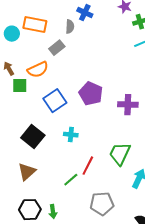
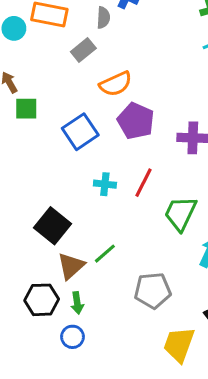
orange semicircle: (38, 70) -> (116, 84), moved
black square: (33, 137) -> (52, 226), moved
red line: (88, 166) -> (143, 183), moved
brown triangle: (27, 172) -> (71, 266), moved

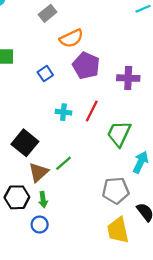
blue square: (80, 132) -> (45, 74), size x0.6
gray pentagon: (153, 291) -> (116, 190), moved
yellow trapezoid: (179, 345) -> (118, 230), turned -32

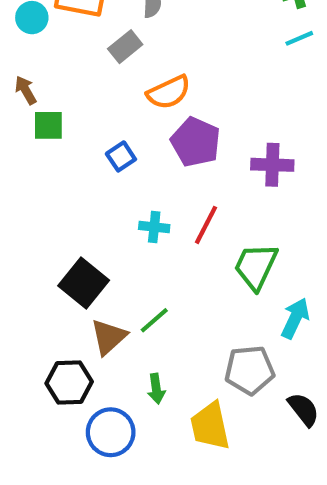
green arrow: (43, 200) -> (156, 389), moved
blue circle: (40, 225) -> (111, 432), size x1.5
yellow trapezoid: (118, 230) -> (210, 426), moved

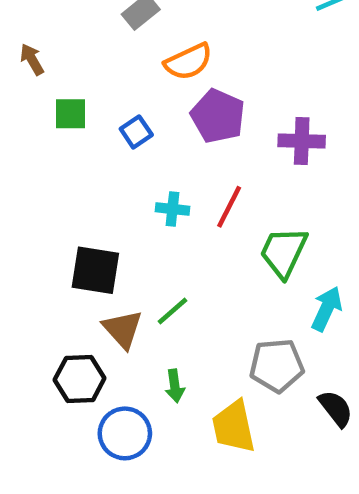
green square: (48, 125) -> (70, 114), moved
black square: (84, 283) -> (95, 270), turned -30
brown triangle: (109, 337) -> (123, 329), turned -30

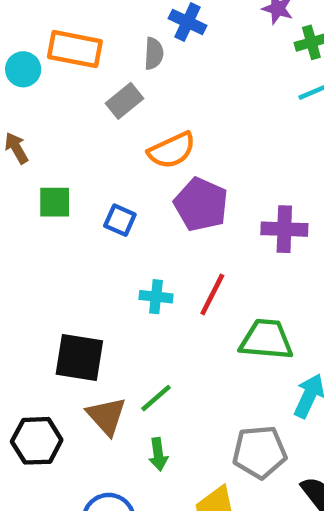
blue square: (136, 132) -> (120, 220), turned -32
green trapezoid: (284, 252) -> (266, 339), turned 70
black hexagon: (80, 379) -> (37, 441), moved
green arrow: (175, 386) -> (158, 454), moved

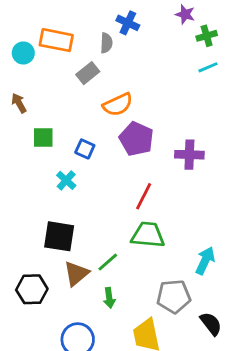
cyan cross: (156, 297) -> (66, 180), moved, turned 36
green trapezoid: (266, 339) -> (148, 235), moved
brown triangle: (106, 416) -> (76, 274), turned 32

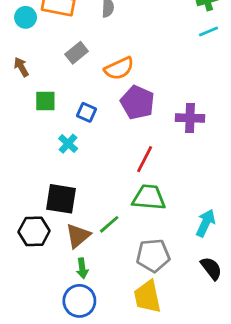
gray rectangle: (88, 73) -> (77, 53), moved
black hexagon: (32, 289) -> (34, 231), moved
gray pentagon: (174, 296) -> (153, 256), moved
green arrow: (109, 298) -> (82, 268), moved
black semicircle: (211, 324) -> (211, 268), moved

